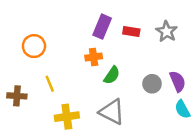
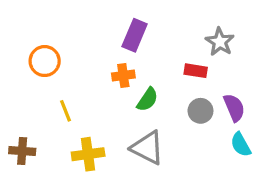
red rectangle: (131, 31) -> (196, 71), moved
brown cross: (17, 96) -> (22, 151), moved

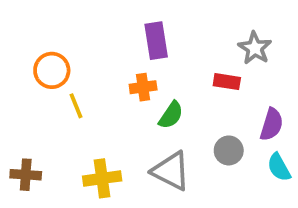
purple rectangle: (135, 35) -> (156, 41), turned -32
purple semicircle: (234, 108) -> (272, 124), turned 40
yellow line: (66, 111) -> (76, 106), moved
gray circle: (200, 111) -> (229, 150), moved

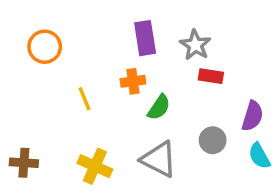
gray star: (255, 48) -> (195, 45), moved
orange circle: (52, 70) -> (45, 47), moved
yellow line: (76, 106) -> (84, 99), moved
yellow cross: (102, 178) -> (95, 166), turned 32

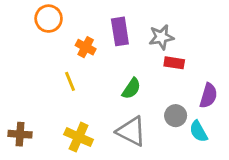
gray star: (195, 45) -> (161, 37), turned 30
orange circle: (45, 47) -> (49, 19), moved
orange cross: (133, 81) -> (86, 47), moved, turned 36
cyan semicircle: (259, 156) -> (198, 131), moved

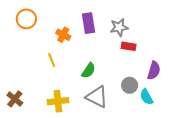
orange circle: (49, 19) -> (26, 19), moved
green semicircle: (131, 89) -> (89, 71), moved
brown cross: (20, 134) -> (15, 99), turned 35
yellow cross: (79, 137) -> (58, 101), turned -30

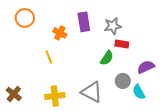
green semicircle: (89, 71) -> (107, 58), moved
purple semicircle: (154, 71) -> (146, 67), turned -132

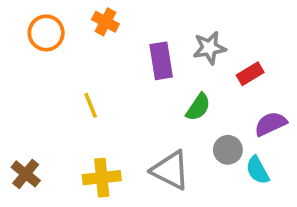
purple rectangle: (84, 22) -> (161, 61), moved
orange cross: (60, 33) -> (105, 22), moved
red rectangle: (122, 44) -> (250, 74), moved, turned -40

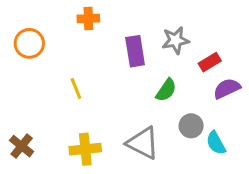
orange cross: (105, 22) -> (88, 19), turned -30
orange circle: (46, 33) -> (29, 43), moved
purple semicircle: (271, 124) -> (227, 88), moved

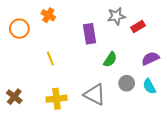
orange cross: (88, 19) -> (48, 15), moved, turned 32
gray star: (176, 40) -> (116, 16), moved
red rectangle: (210, 62) -> (138, 27), moved
cyan semicircle: (216, 143) -> (149, 86), moved

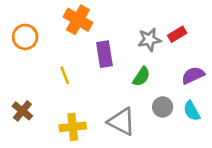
orange cross: (48, 15) -> (78, 20), moved, size x1.5
gray star: (116, 16) -> (149, 40), moved
purple rectangle: (90, 34) -> (104, 54), moved
brown cross: (14, 97) -> (22, 111), moved

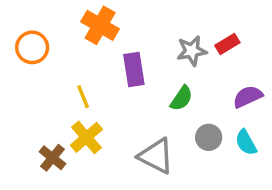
brown cross: (22, 111) -> (53, 158), moved
yellow cross: (73, 127) -> (86, 137), moved, turned -35

